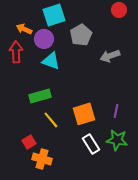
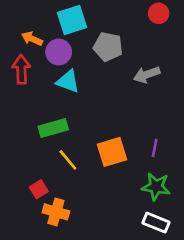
gray pentagon: (81, 35) -> (108, 47), turned -30
white rectangle: (91, 144) -> (156, 223), moved, turned -36

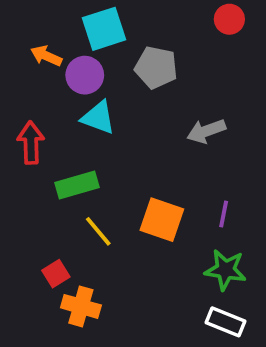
red arrow: (21, 69) -> (31, 143), moved
gray arrow: (147, 75) -> (206, 131), moved
orange square: (112, 152) -> (162, 220), turned 36

